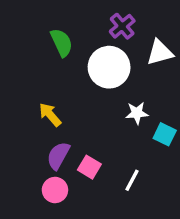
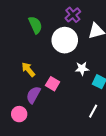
pink square: (89, 167) -> (53, 84), moved
white line: (132, 180) -> (93, 111), moved
pink circle: (55, 190) -> (19, 114), moved

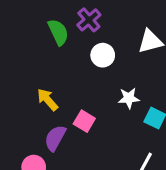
purple cross: (73, 15) -> (89, 20), moved
white circle: (65, 40) -> (103, 55), size x0.6

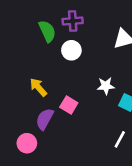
purple cross: (89, 20) -> (73, 21), turned 36
white circle: (103, 55) -> (71, 50), moved

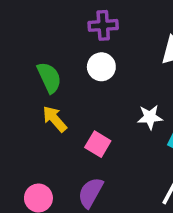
green semicircle: (47, 31) -> (49, 78), moved
purple semicircle: (45, 119) -> (91, 193), moved

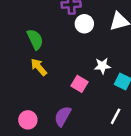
white circle: (101, 67) -> (84, 24), moved
pink square: (98, 144) -> (80, 84), moved

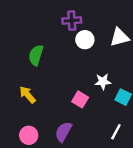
green semicircle: (35, 39) -> (36, 55), turned -138
yellow arrow: (39, 67) -> (27, 95), moved

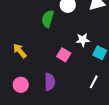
green semicircle: (36, 55) -> (48, 19), moved
purple semicircle: (63, 132) -> (50, 82), turned 150

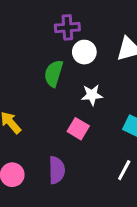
white star: (83, 40) -> (92, 95), moved

